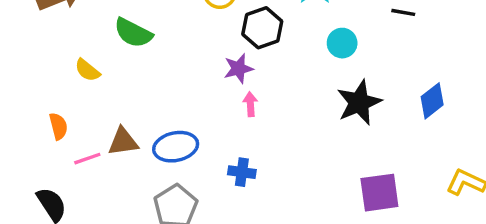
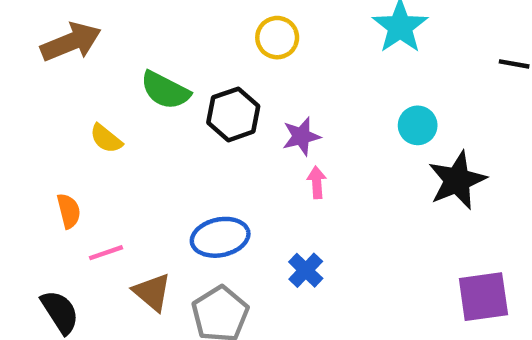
black hexagon: (262, 28) -> (233, 114), moved
cyan circle: (342, 43) -> (418, 125), moved
brown triangle: (123, 142) -> (152, 292), moved, turned 48
blue cross: (242, 172) -> (306, 270), turned 36

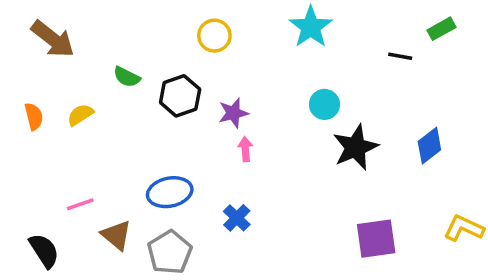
brown arrow: (71, 42) -> (53, 39), turned 60
green semicircle: (165, 90) -> (127, 77), size x0.7
yellow semicircle: (106, 139) -> (80, 115), turned 108
orange semicircle: (69, 211) -> (34, 116), moved

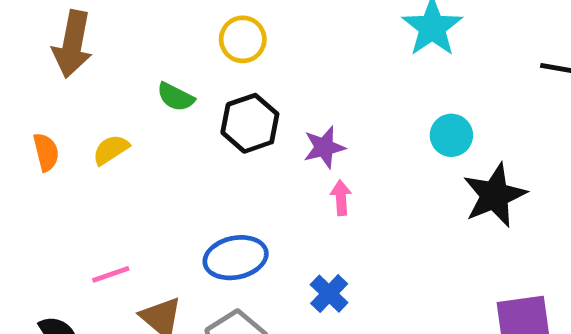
yellow circle: (214, 36) -> (243, 39), moved
brown arrow: (53, 39) -> (72, 44), turned 63

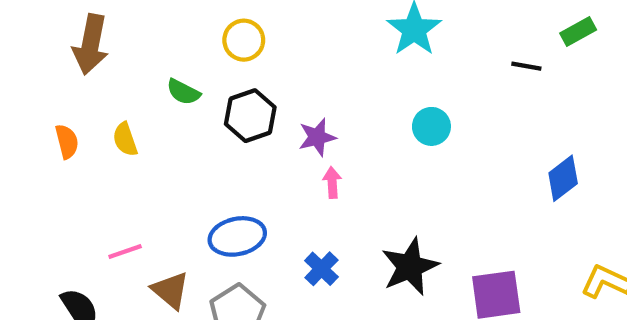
yellow semicircle: (111, 150) -> (125, 139), turned -76
black star: (495, 195) -> (410, 267), moved

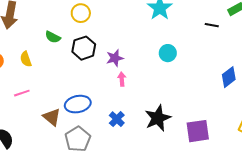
pink line: (125, 252) -> (22, 93), moved
brown triangle: (170, 290) -> (52, 117), moved

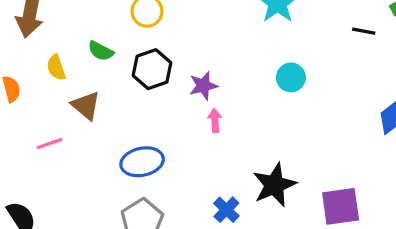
yellow semicircle: (26, 59) -> (56, 68), moved
brown triangle: (52, 117) -> (86, 106), moved
blue cross: (117, 119) -> (226, 210), moved

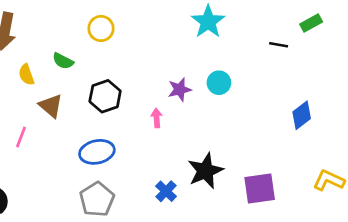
black hexagon: (152, 69) -> (105, 96), moved
purple star: (203, 86) -> (180, 89), moved
pink line: (49, 144) -> (21, 137), turned -50

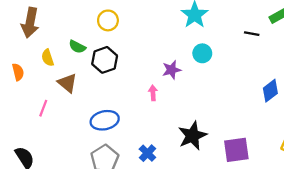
cyan circle: (219, 83) -> (202, 53), moved
black hexagon: (105, 96) -> (105, 60), moved
blue cross: (166, 191) -> (147, 153), moved

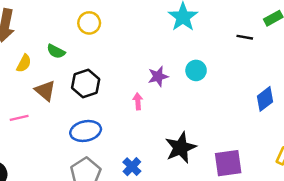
cyan circle: (202, 53) -> (196, 70), moved
yellow semicircle: (48, 58) -> (24, 63), turned -133
black hexagon: (105, 60) -> (86, 83), moved
pink line: (43, 108) -> (19, 118), turned 56

